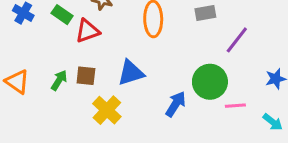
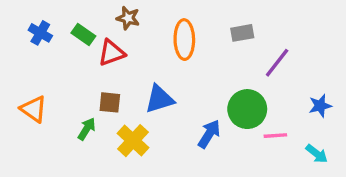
green arrow: (59, 80) -> (87, 129), moved

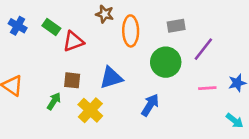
brown star: (128, 18) -> (105, 14), moved
green circle: (247, 109) -> (166, 62), moved
pink line: (275, 136) -> (207, 88), moved

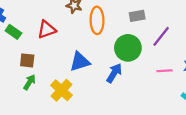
green rectangle: (51, 27) -> (13, 32), moved
brown square: (72, 80) -> (27, 60), moved
blue arrow: (150, 105) -> (114, 73), moved

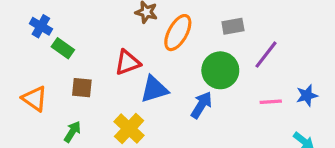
orange ellipse: (97, 20) -> (178, 33), turned 30
red triangle: (47, 30) -> (127, 62), moved
green arrow: (29, 82) -> (72, 132), moved

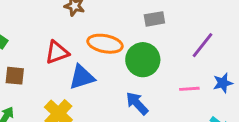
orange ellipse: (178, 33) -> (105, 44), moved, turned 72
purple line: (266, 55) -> (202, 45), moved
blue arrow: (201, 105) -> (137, 103), moved, turned -75

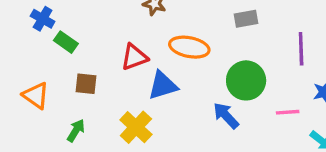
purple line: (202, 45) -> (301, 49), turned -40
green circle: (143, 60) -> (246, 80), moved
pink line: (189, 89) -> (288, 112), moved

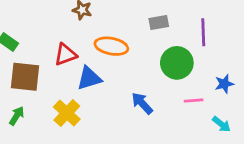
purple line: (301, 49) -> (203, 32), moved
green circle: (246, 80) -> (177, 63), moved
brown square: (86, 84) -> (25, 77), size x1.6

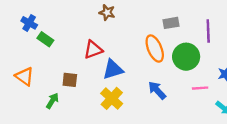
orange ellipse: (111, 46) -> (155, 49), moved, turned 56
brown square: (25, 77) -> (70, 80), moved, size x0.6
yellow cross: (67, 113) -> (112, 98), moved

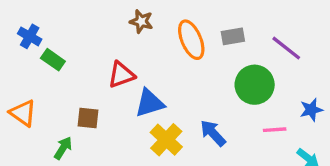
purple line: (208, 31) -> (286, 48), turned -50
orange ellipse: (155, 49) -> (191, 40), moved
yellow cross: (112, 98) -> (166, 140), moved

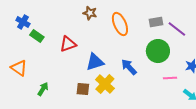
gray rectangle: (233, 36) -> (156, 22), moved
red triangle: (121, 75) -> (68, 44), moved
brown square: (88, 118) -> (83, 89), moved
blue arrow: (213, 133) -> (129, 67), moved

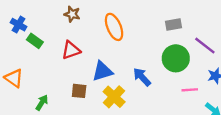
brown star: (90, 13) -> (72, 14), moved
orange ellipse: (120, 24) -> (114, 27), moved
purple line: (177, 29) -> (205, 46), moved
brown square: (83, 89) -> (79, 91), moved

